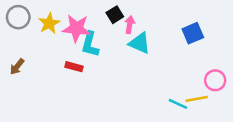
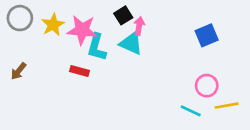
cyan triangle: (140, 43) -> (131, 43), moved
pink circle: (215, 80) -> (207, 86), moved
yellow line: (197, 99) -> (227, 106), moved

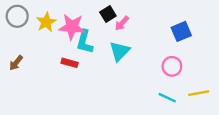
pink arrow: (139, 26) -> (122, 23), turned -147
cyan triangle: (131, 43) -> (120, 51), moved, turned 50
pink circle: (207, 86) -> (172, 66), moved

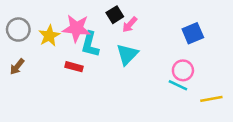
gray circle: (17, 16) -> (18, 30), moved
yellow star: (46, 22) -> (49, 36), moved
cyan line: (167, 98) -> (178, 85), moved

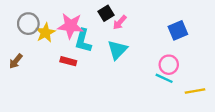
gray circle: (18, 30) -> (28, 24), moved

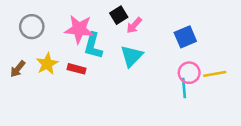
blue square: (178, 30) -> (185, 37), moved
yellow star: (45, 33) -> (47, 64), moved
cyan line: (164, 78) -> (184, 88), turned 60
yellow line: (195, 91) -> (215, 74), moved

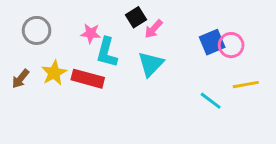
pink star: (79, 29) -> (91, 33), size x0.6
red rectangle: (77, 69) -> (88, 79), size x1.5
pink circle: (189, 73) -> (231, 45), moved
cyan line: (184, 88) -> (211, 101), turned -48

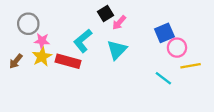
pink star: (91, 33) -> (42, 41), moved
pink circle: (231, 45) -> (177, 48), moved
cyan L-shape: (107, 52) -> (83, 41), turned 35

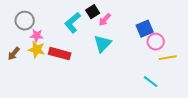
cyan L-shape: (83, 41) -> (73, 23), moved
yellow star: (42, 57) -> (37, 50), turned -30
cyan line: (163, 78) -> (151, 82), moved

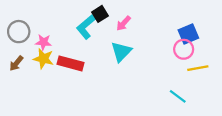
black square: (93, 12) -> (100, 14), moved
gray circle: (25, 21) -> (19, 32), moved
blue square: (145, 29) -> (188, 34), moved

